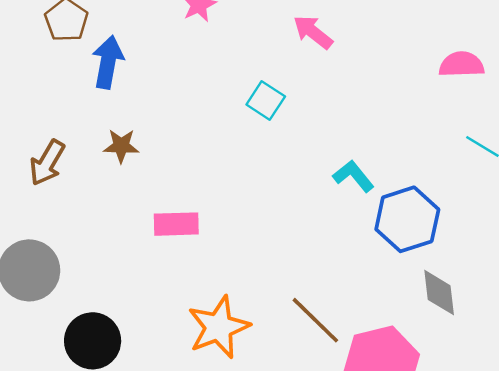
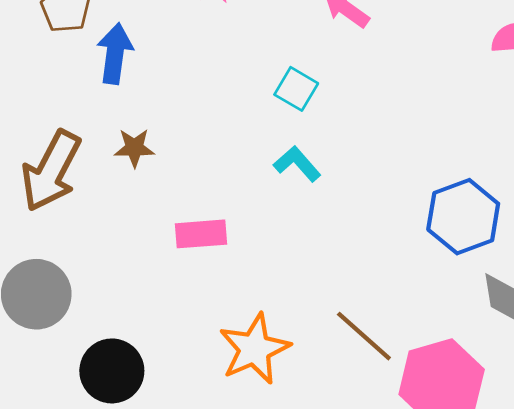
brown arrow: (47, 163) -> (51, 171), size x1.5
cyan L-shape: (353, 176) -> (297, 164), moved

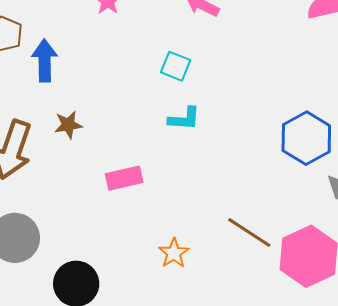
cyan L-shape: (297, 164) -> (184, 119), turned 144
orange star: (254, 349) -> (174, 253), size x0.6

